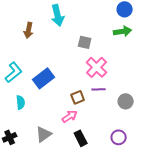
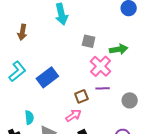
brown arrow: (29, 30) -> (22, 32), moved
green arrow: (123, 31) -> (119, 49), moved
cyan semicircle: (21, 102) -> (29, 117), moved

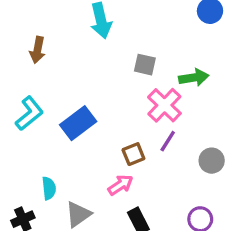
purple line: (103, 88) -> (168, 141), turned -56

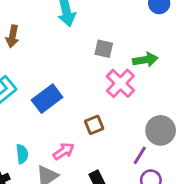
purple line: (168, 141) -> (140, 155), moved
gray circle: (212, 161) -> (161, 130), size x1.4
pink arrow: (120, 185) -> (64, 151), moved

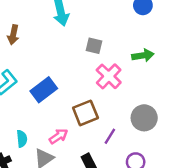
green arrow: (145, 60) -> (143, 55), moved
brown square: (94, 125) -> (85, 113), size x1.5
purple line: (140, 155) -> (110, 136), moved

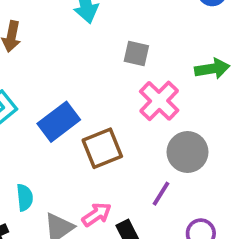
brown square: (85, 113) -> (102, 148), moved
gray circle: (144, 118) -> (188, 152), moved
pink arrow: (59, 136) -> (97, 214), moved

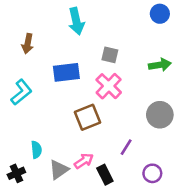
pink cross: (159, 101) -> (109, 86), moved
blue rectangle: (59, 122) -> (66, 72), moved, turned 30
gray circle: (188, 152) -> (160, 115), moved

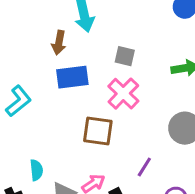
brown arrow: (28, 44) -> (59, 43), moved
brown square: (87, 117) -> (98, 131), turned 30

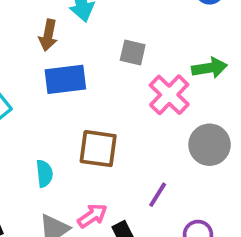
pink cross: (123, 94) -> (169, 95), moved
cyan semicircle: (36, 170) -> (44, 174), moved

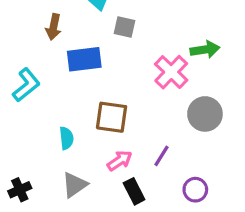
brown arrow: (48, 35) -> (54, 27), moved
gray square: (133, 53) -> (124, 27), moved
pink arrow: (92, 216) -> (120, 161), moved

